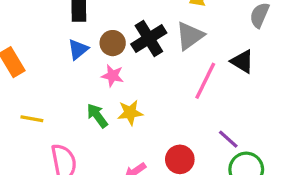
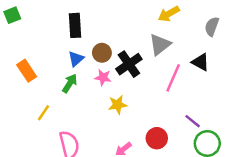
black cross: (149, 38) -> (129, 64), moved
green arrow: (97, 116) -> (70, 83), moved, turned 72
yellow line: (32, 119) -> (44, 113), turned -63

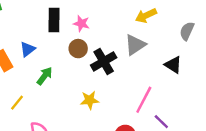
blue triangle: (76, 59) -> (27, 49), moved
pink star: (103, 77) -> (81, 24), moved
pink line: (173, 78) -> (144, 100), moved

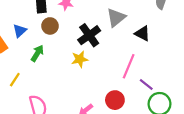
brown circle: (78, 49) -> (50, 26), moved
black triangle: (173, 65) -> (142, 34), moved
yellow star: (90, 100) -> (80, 59), moved

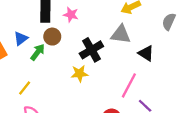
gray triangle: (116, 18) -> (121, 34), turned 42
green arrow: (37, 53) -> (38, 52), moved
yellow line: (15, 80) -> (25, 88), moved

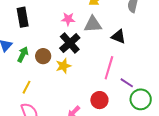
pink star: (71, 15) -> (68, 19), moved
brown circle: (52, 37) -> (43, 56), moved
yellow line: (25, 88) -> (27, 87), moved

